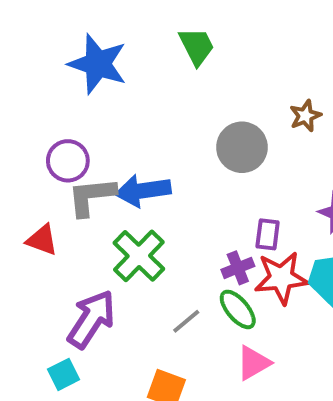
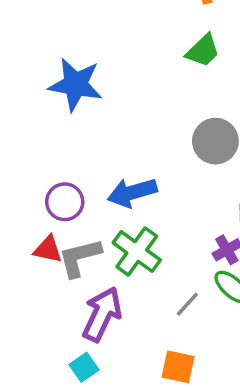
green trapezoid: (197, 46) -> (203, 51), moved, turned 81
purple circle: (68, 161) -> (65, 202), moved
gray L-shape: (92, 196) -> (80, 258), moved

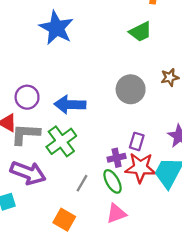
gray line: (187, 304) -> (82, 183), turned -30
purple arrow: (102, 314) -> (28, 173), turned 68

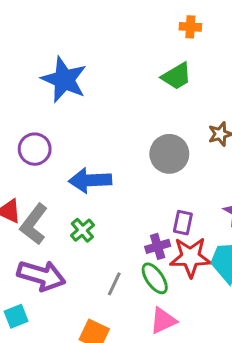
purple circle: (27, 97) -> (35, 149), moved
gray L-shape: (25, 134) -> (34, 224), turned -52
green cross: (61, 141) -> (82, 230), size x0.6

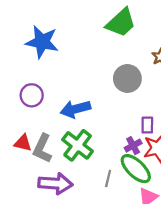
green trapezoid: (177, 76) -> (121, 23), size x1.4
green cross: (82, 230) -> (78, 145), size x1.8
green ellipse: (155, 278) -> (136, 169), size x1.4

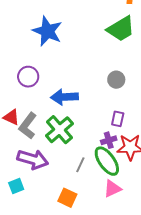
gray circle: (127, 78) -> (116, 80), size x0.7
purple rectangle: (147, 125) -> (118, 119), moved

